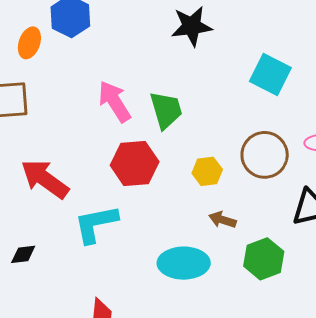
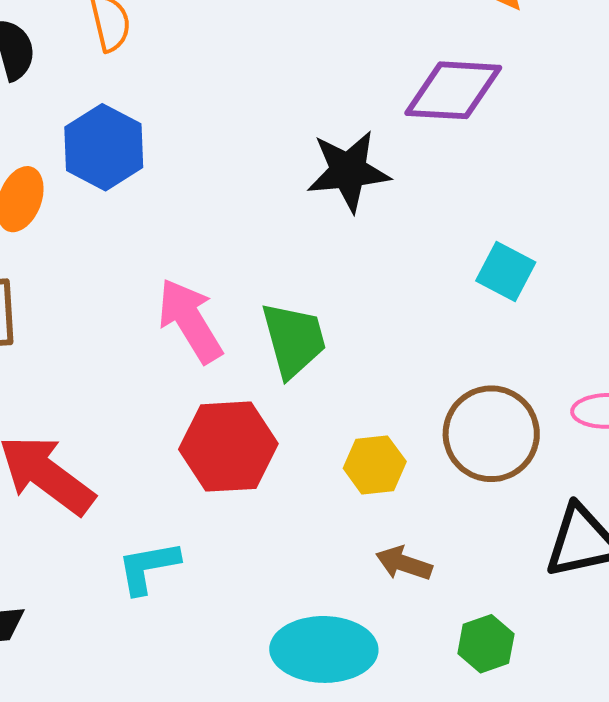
cyan square: (270, 75) -> (506, 272), size x0.7
cyan L-shape: (96, 224) -> (148, 567), size x0.7
green hexagon: (264, 259) -> (486, 644), size x0.7

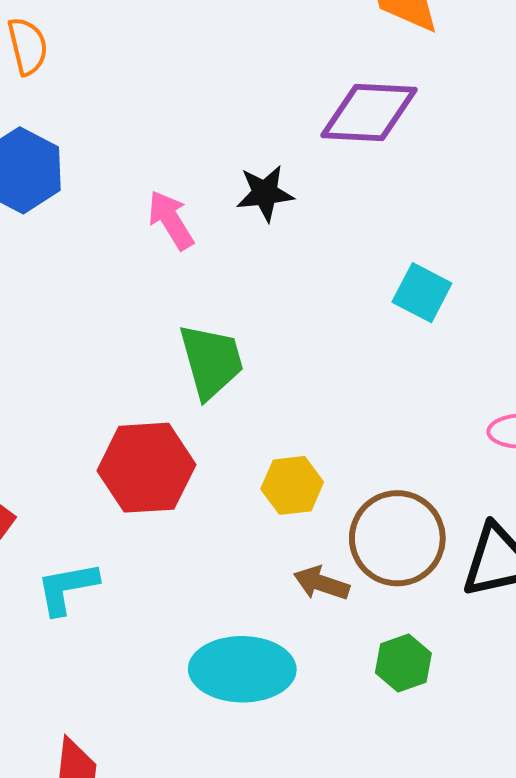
black star: (348, 171) -> (265, 193), size x0.7
pink arrow: (190, 321) -> (171, 220), moved, size x0.7
brown circle: (491, 434) -> (397, 538), moved

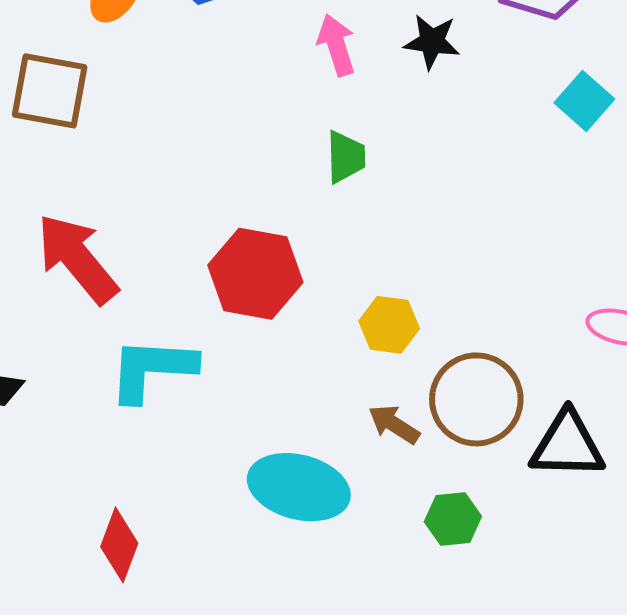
cyan square: (422, 293) -> (584, 101), moved
green trapezoid: (211, 361) -> (346, 157), moved, size x0.7
cyan L-shape: (67, 588) -> (152, 369), size x1.4

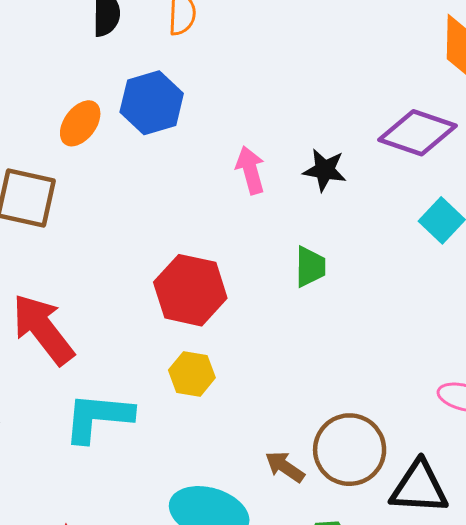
green trapezoid: (346, 157) -> (310, 267), moved
red hexagon: (255, 274) -> (190, 290), moved
yellow hexagon: (389, 325) -> (192, 374), moved

